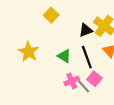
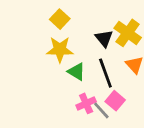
black triangle: (86, 30) -> (104, 38), turned -48
yellow star: (29, 52) -> (60, 50), moved, turned -30

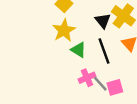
yellow star: (60, 50) -> (64, 30), turned -30
pink square: (115, 101) -> (115, 87), moved, turned 35

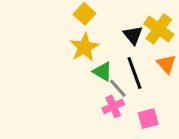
gray line: (100, 84) -> (118, 88), moved

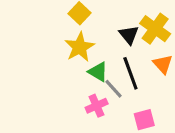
pink cross: (113, 106) -> (97, 106), moved

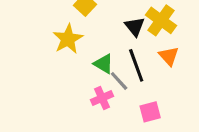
yellow star: (80, 47) -> (68, 39), moved

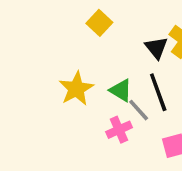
yellow star: (68, 39) -> (76, 89), moved

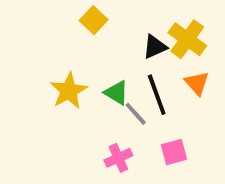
black triangle: (156, 48) -> (155, 47), turned 45
pink cross: (119, 130) -> (118, 158), moved

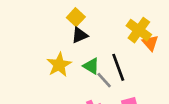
black triangle: (155, 47) -> (80, 35), moved
orange triangle: (197, 83) -> (150, 43), moved

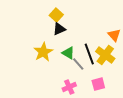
yellow cross: (139, 30) -> (105, 55), moved

